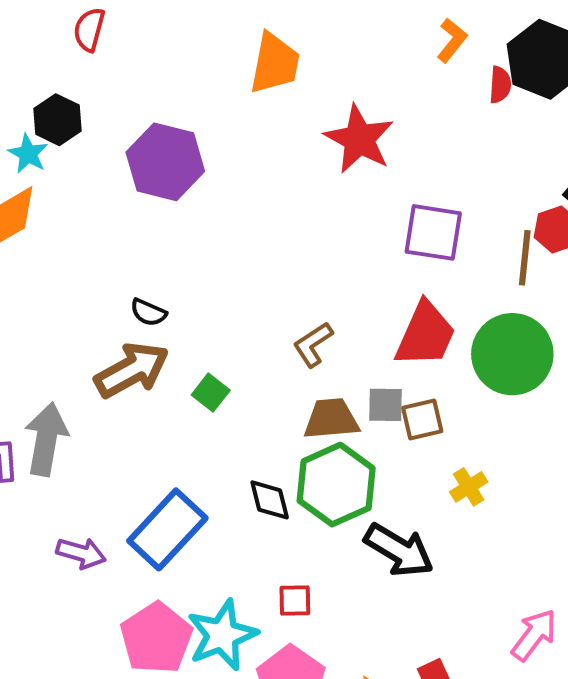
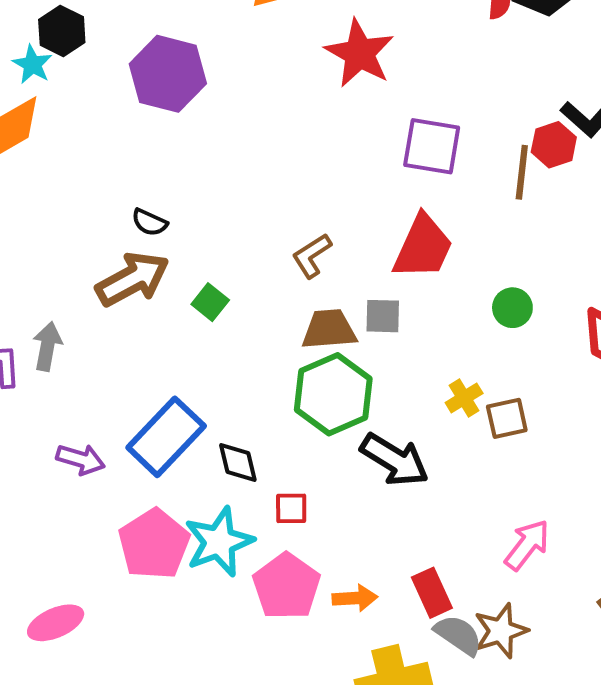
green circle: (512, 354) -> (512, 308), moved, size x0.5
brown square: (422, 420) -> (507, 418), moved
gray arrow: (46, 439) -> (47, 346), size x0.7
black diamond: (270, 500) -> (238, 463), moved

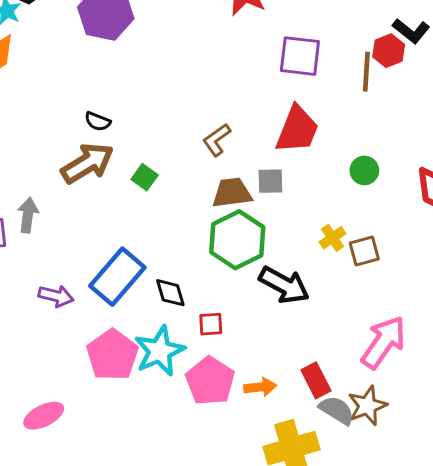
pink arrow: (527, 545) -> (383, 342), size x1.4

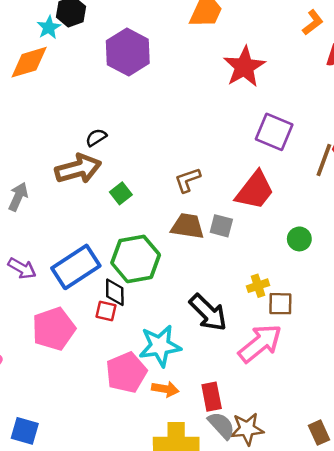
black semicircle: (98, 121) -> (96, 138), turned 110
green hexagon: (237, 240) -> (136, 259), moved
red square: (211, 324) -> (106, 311), moved
pink arrow: (383, 342) -> (260, 343), moved
cyan star: (160, 351) -> (160, 346), moved

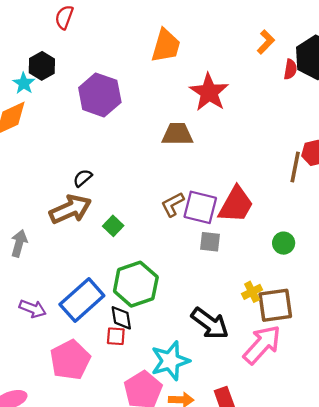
purple square: (274, 132) -> (200, 207), moved
brown trapezoid: (188, 226) -> (177, 134), moved
brown square: (280, 304) -> (275, 305), size x1.5

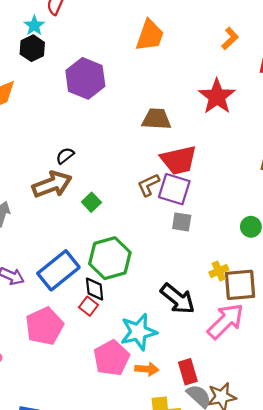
orange L-shape: (266, 42) -> (230, 38), moved
cyan star: (24, 83) -> (34, 25), moved
red star: (209, 92) -> (217, 96), moved
red trapezoid: (236, 205) -> (179, 160), moved, turned 45
red square: (116, 336) -> (89, 306), turned 30

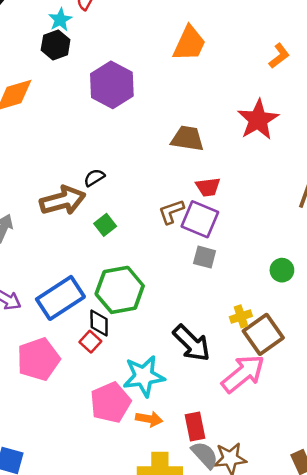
black semicircle: (65, 156) -> (94, 178), moved
red trapezoid: (179, 160) -> (208, 187), size x0.6
brown square: (240, 285) -> (263, 334), turned -36

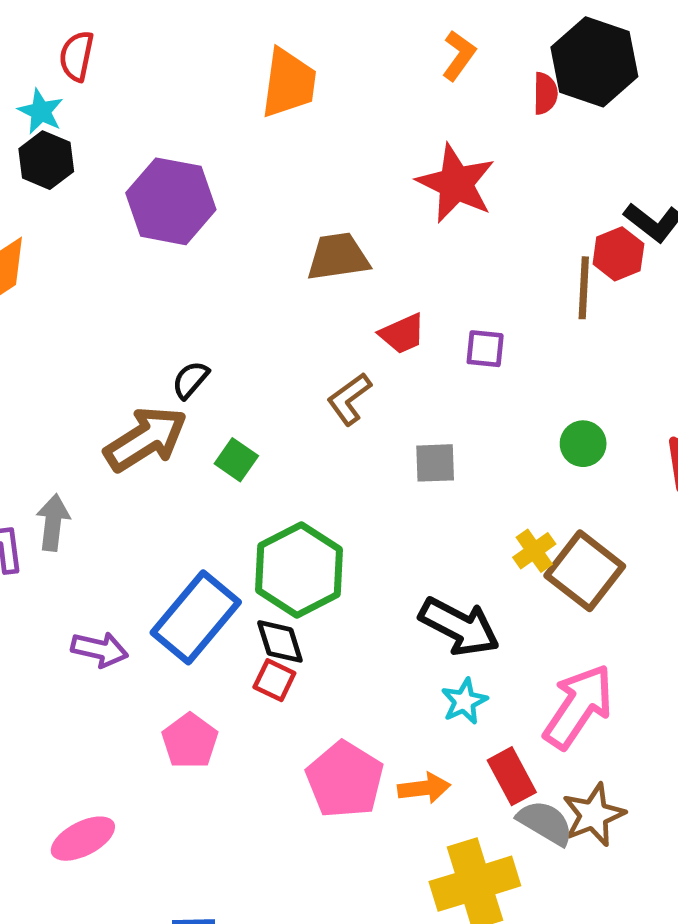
purple square: (200, 219) -> (485, 349), moved, size x0.6
pink pentagon: (38, 359) -> (190, 741), size x0.7
pink arrow: (243, 374) -> (578, 706), moved
cyan star: (144, 376) -> (464, 701), moved, size x0.6

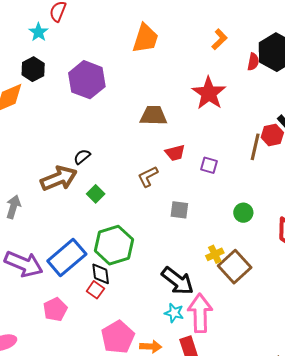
black hexagon: (46, 160) -> (33, 69), moved
purple arrow: (100, 649) -> (24, 264), size x1.6
cyan star: (464, 701) -> (174, 313), turned 30
pink arrow: (578, 706) -> (200, 313), moved, turned -45

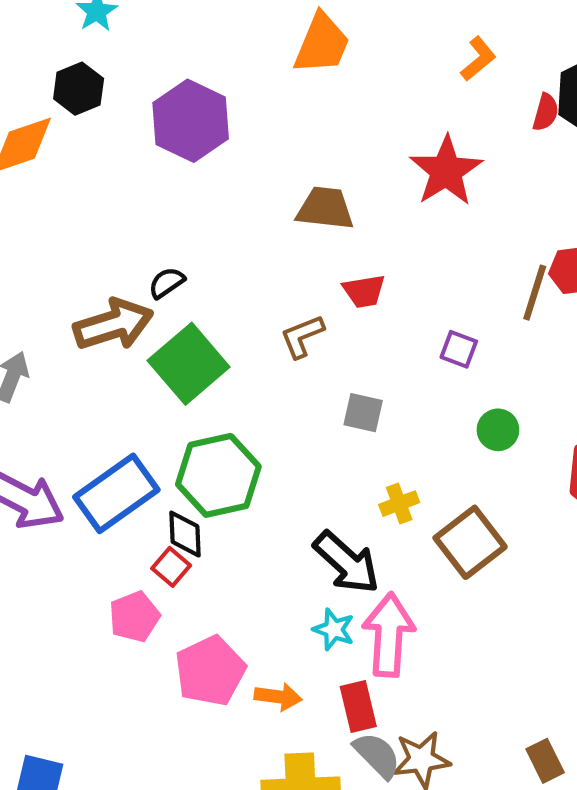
purple square: (209, 165) -> (459, 349), moved
green square: (96, 194) -> (189, 364), size x2.0
yellow cross: (215, 254) -> (399, 504), moved
pink pentagon: (55, 309) -> (134, 617), moved

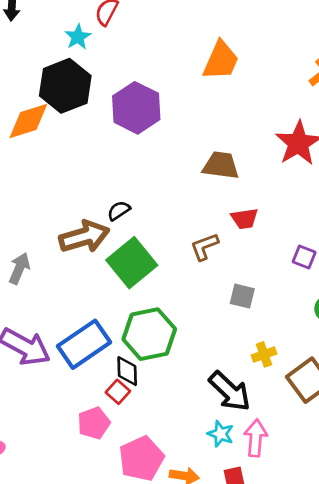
black hexagon: (79, 89) -> (65, 86), size x1.6
pink arrow: (389, 635) -> (256, 438), size x0.7

